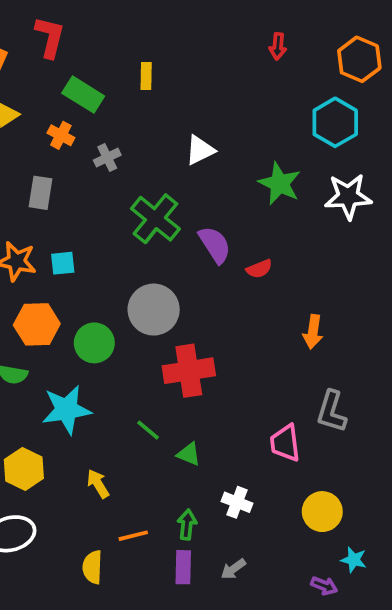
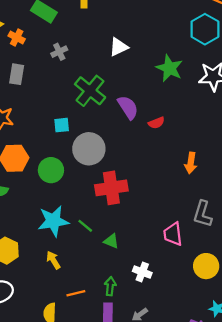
orange cross: (61, 135) -> (17, 37), moved
cyan square: (63, 263) -> (62, 125), moved
cyan star: (66, 410) -> (53, 221), moved
yellow circle: (322, 512) -> (206, 266), moved

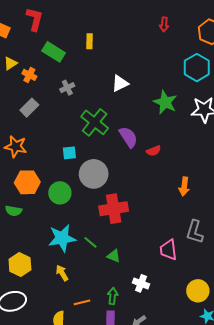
gray rectangle: (17, 74) -> (29, 108), turned 36
yellow circle: (206, 266) -> (198, 291), moved

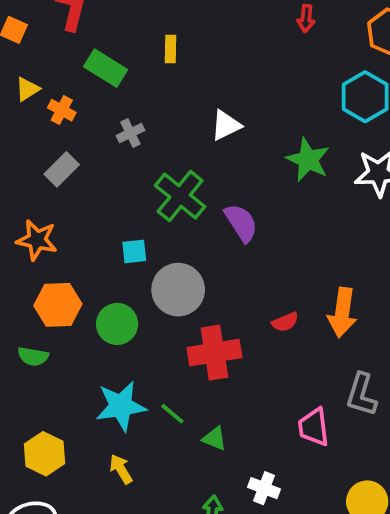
red semicircle: (154, 151) -> (285, 322), moved
orange arrow: (184, 187) -> (342, 312), size x1.4

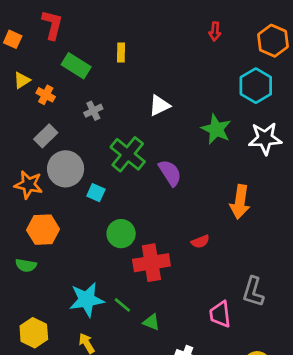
cyan square: (134, 251) -> (96, 193), turned 30
gray circle: (178, 290) -> (66, 169), moved
orange arrow: (342, 312) -> (240, 202), moved
green circle: (117, 324) -> (121, 234), moved

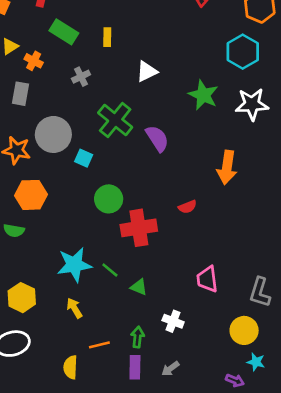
yellow rectangle: (121, 53) -> (107, 37), moved
gray rectangle: (46, 136) -> (20, 94), moved, turned -35
gray L-shape: (253, 292) -> (260, 292), moved

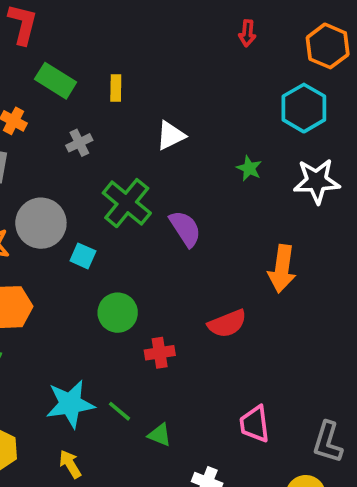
green star: (203, 95) -> (249, 168), size x0.6
red semicircle: (188, 207) -> (227, 324), size x1.5
red cross: (139, 228) -> (160, 353), size x0.6

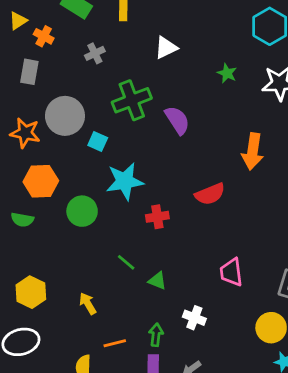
green cross: (127, 203) -> (132, 100), turned 30
green circle: (118, 313) -> (82, 211), moved
cyan star: (70, 404) -> (125, 181), moved

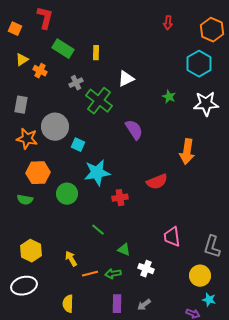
gray rectangle: (29, 72) -> (21, 105), moved
green cross: (132, 100) -> (99, 101), moved, turned -32
green triangle: (157, 281) -> (124, 250), moved
green arrow: (156, 335) -> (113, 274), moved, turned -105
orange line: (115, 343) -> (90, 274), moved

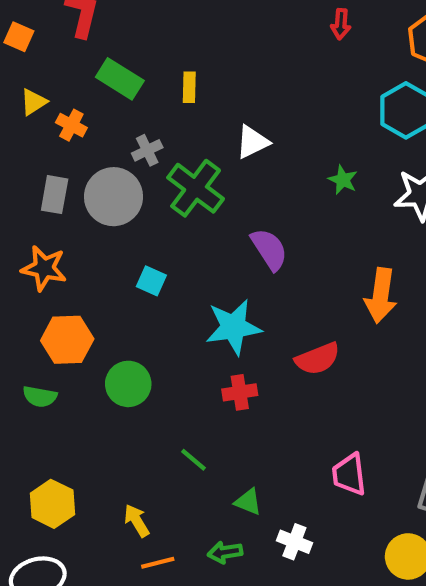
gray rectangle: (21, 105) -> (55, 195), moved
gray circle: (55, 127) -> (113, 197), moved
cyan star: (97, 173) -> (233, 327), moved
orange line: (90, 274) -> (158, 563), moved

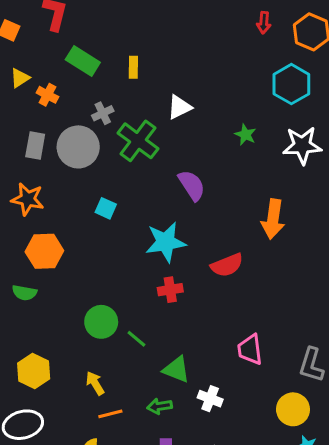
red arrow: (341, 24) -> (264, 23), moved
green circle: (128, 384) -> (101, 322), moved
green triangle: (248, 502) -> (176, 369), size x1.4

